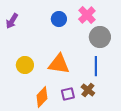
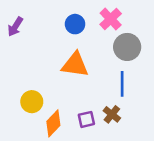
orange triangle: (59, 64) -> (75, 65), moved
yellow circle: (25, 65) -> (32, 102), moved

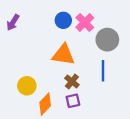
pink cross: (111, 19) -> (85, 22), moved
brown cross: (112, 114) -> (72, 81), moved

